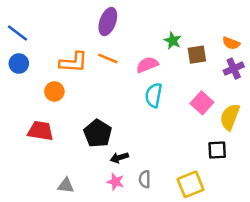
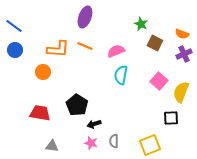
green star: (173, 41) -> (141, 24), moved
brown square: (197, 55) -> (155, 43), turned 35
red trapezoid: (40, 131) -> (40, 113), moved

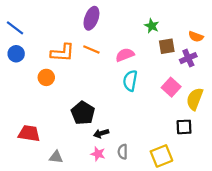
brown square: (155, 43) -> (167, 46), turned -35
purple cross: (184, 54) -> (188, 58), moved
red trapezoid: (40, 113) -> (29, 133), moved

